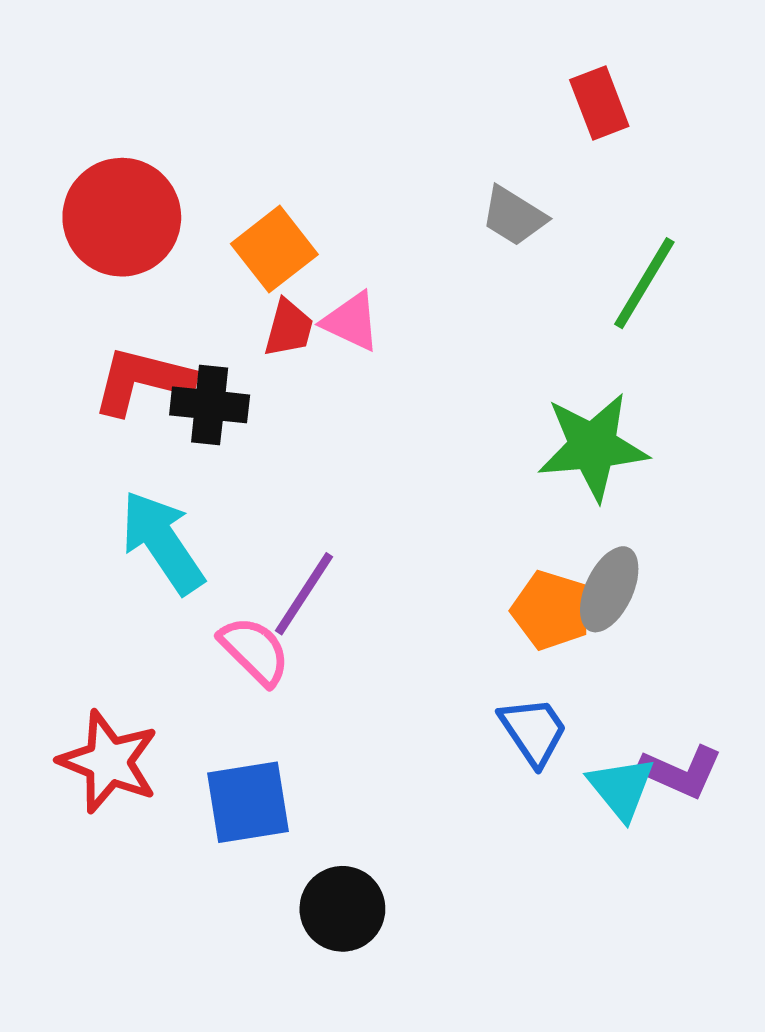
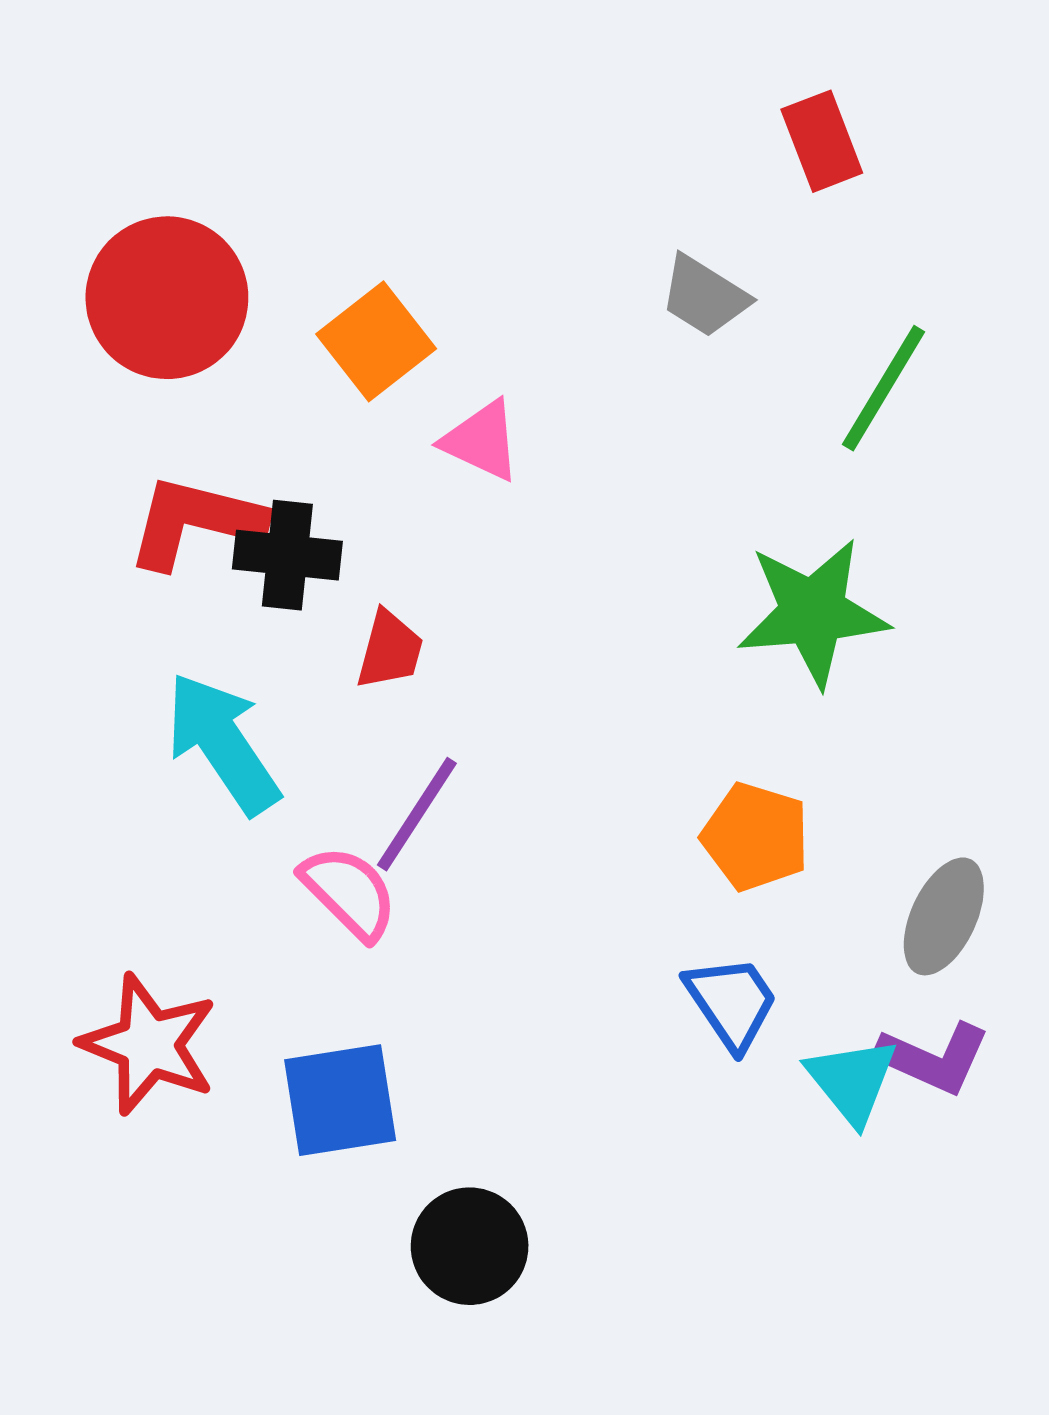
red trapezoid: (289, 328) -> (390, 650), moved
gray ellipse: (609, 589) -> (944, 916), moved

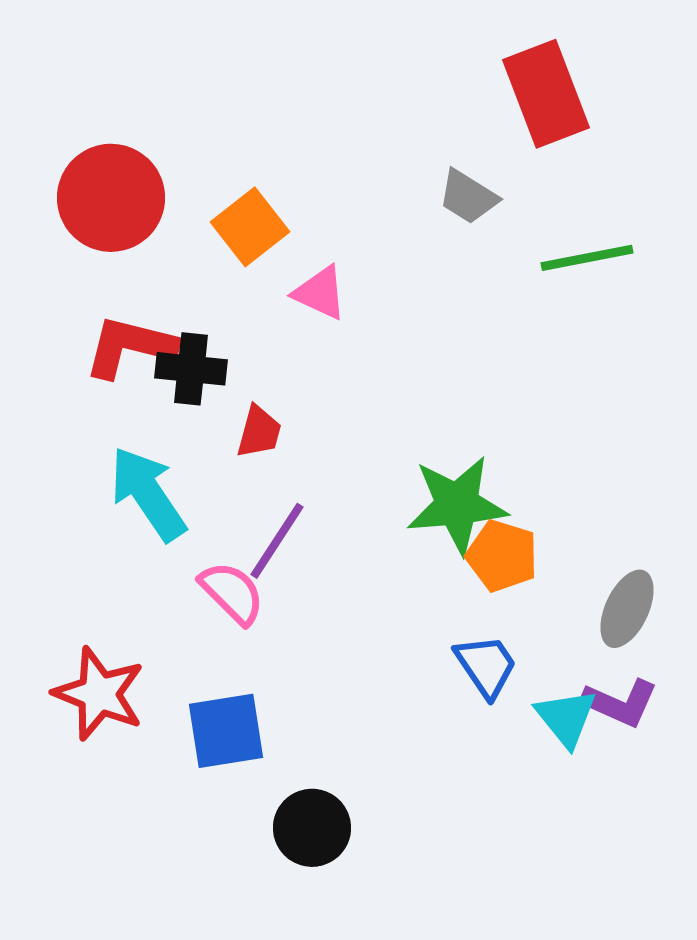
red rectangle: (822, 141) -> (546, 94), size x1.6
green line: (884, 388) -> (587, 258), turned 48
green star: (813, 612) -> (457, 505), moved

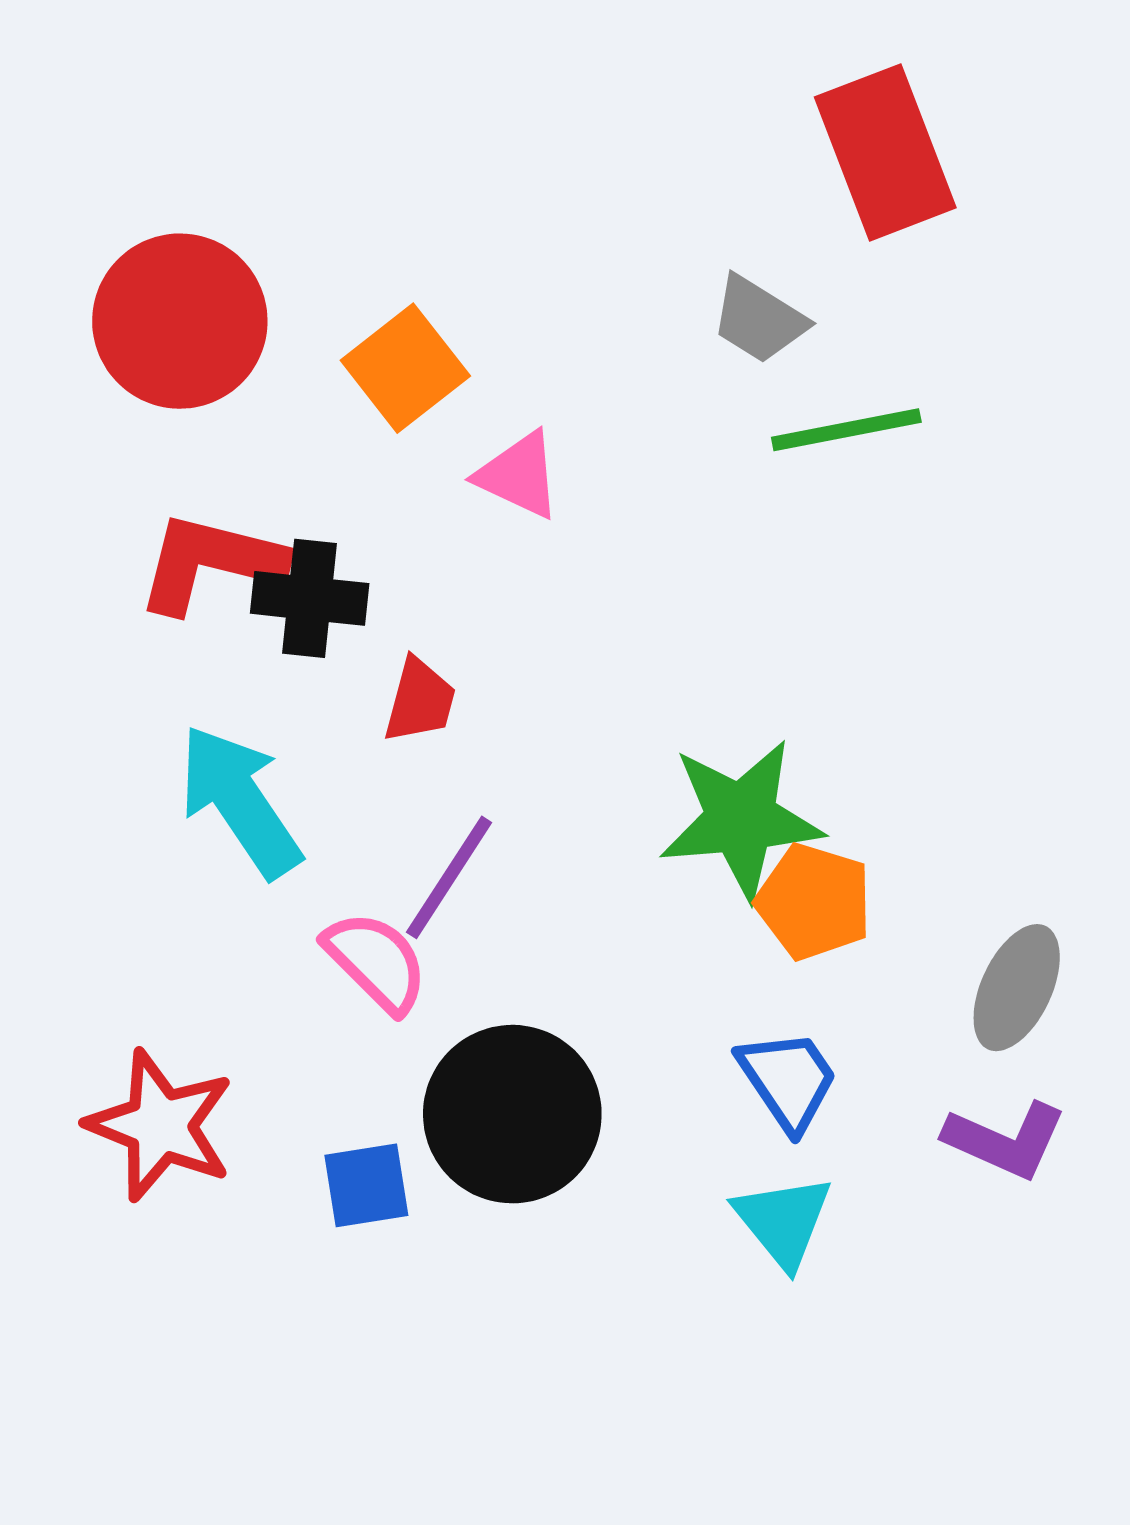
green line: (587, 258) -> (846, 430), moved
cyan triangle: (566, 718) -> (783, 1221), moved
blue square: (226, 731) -> (366, 1185), size x0.7
black circle: (312, 828) -> (512, 1114), moved, size x1.4

